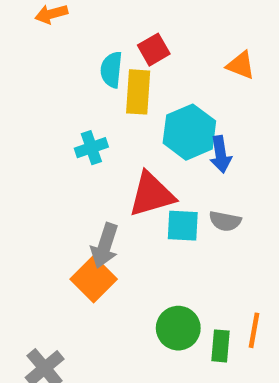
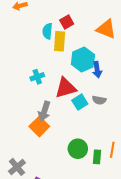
orange triangle: (241, 65) -> (106, 29), size x1.5
cyan cross: (91, 148) -> (37, 77), moved
cyan square: (183, 226) -> (80, 102), turned -35

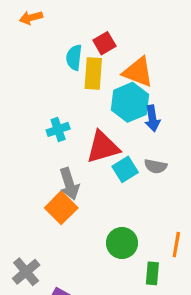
orange triangle: (106, 29) -> (138, 72), moved
gray arrow: (44, 111) -> (69, 184), turned -36
green rectangle: (97, 157) -> (152, 273), moved

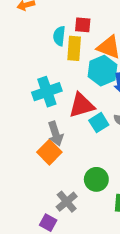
red square: (104, 43) -> (83, 25), turned 35
cyan cross: (58, 129) -> (47, 92), size x1.6
gray cross: (26, 272) -> (67, 202), moved

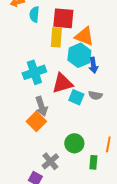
red square: (83, 25) -> (63, 18), size x1.6
cyan semicircle: (59, 36) -> (34, 14), moved
cyan square: (99, 123) -> (76, 97), turned -35

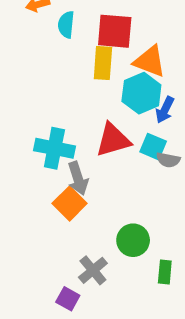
blue arrow: (93, 65) -> (165, 110), turned 35
cyan cross: (34, 72) -> (54, 148), moved, turned 30
cyan square: (76, 97) -> (153, 147), moved

